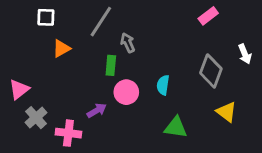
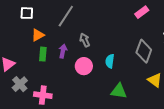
gray arrow: (128, 43) -> (85, 40), moved
green rectangle: (111, 65) -> (43, 54), moved
purple arrow: (97, 110) -> (63, 51), moved, turned -48

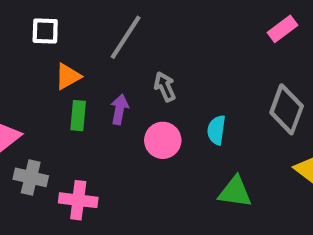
gray cross: (20, 84) -> (31, 177), turned -35

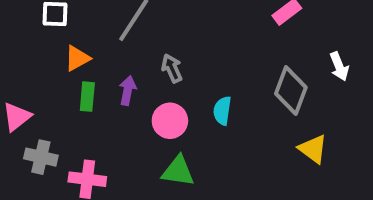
green triangle: (235, 192) -> (178, 171), moved

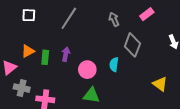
orange triangle: (77, 58) -> (28, 51), moved
gray arrow: (172, 68) -> (114, 19), moved
gray diamond: (291, 91) -> (132, 45), moved

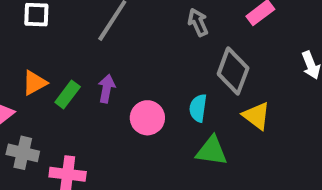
green rectangle: (45, 57) -> (68, 94), turned 32
yellow triangle: (160, 84) -> (256, 116), moved
green triangle: (91, 95) -> (212, 151), moved

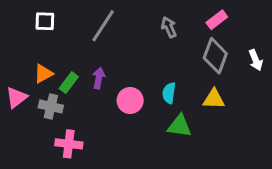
gray diamond: (233, 71) -> (215, 56), moved
yellow triangle: (256, 116) -> (214, 99), turned -35
gray cross: (23, 153) -> (51, 106), moved

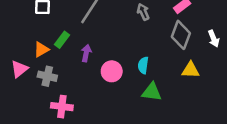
green rectangle: (69, 83) -> (62, 40), moved
yellow triangle: (214, 99) -> (191, 70), moved

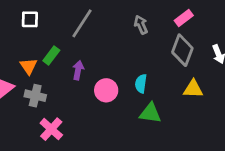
orange triangle: (41, 49) -> (29, 66), turned -35
pink cross: (62, 107) -> (51, 129), turned 35

